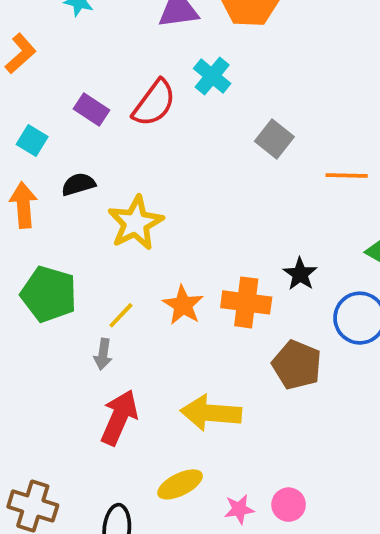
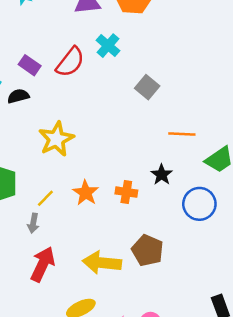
orange line: (347, 175) -> (182, 134), moved
black semicircle: (78, 184) -> (18, 96), moved
orange cross: (246, 302) -> (126, 192), size x0.7
brown pentagon: (297, 365) -> (148, 250), moved

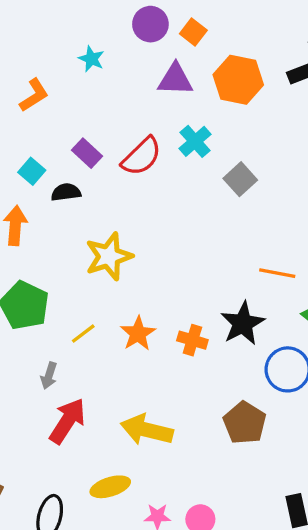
gray square: (147, 87) -> (240, 179), moved
black star: (162, 175) -> (243, 323), size x1.5
gray arrow: (33, 223) -> (49, 376), moved
brown pentagon: (148, 250) -> (245, 423), moved

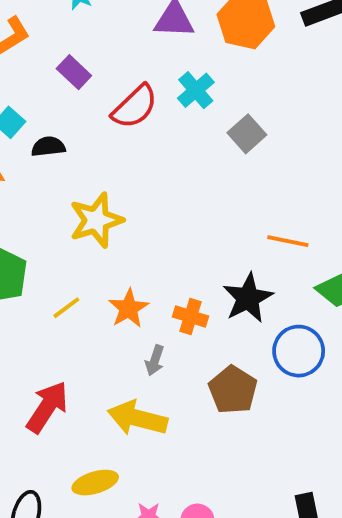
purple rectangle: (87, 153) -> (74, 72), moved
gray arrow: (49, 376) -> (155, 360), moved
brown pentagon: (245, 423) -> (233, 390), moved

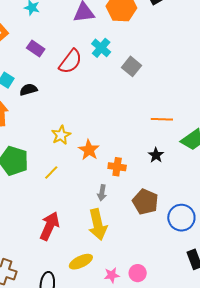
yellow star: (96, 220) -> (61, 135), moved, size x0.7
black star: (248, 298) -> (156, 155), moved, size x0.6
orange star: (129, 308) -> (89, 150), moved
blue circle: (299, 351) -> (181, 218), moved
yellow arrow: (137, 418) -> (98, 224), turned -108

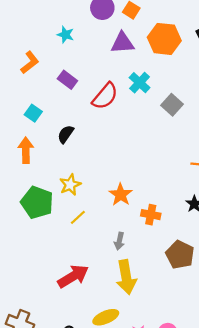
black semicircle: (28, 90) -> (66, 134), moved, turned -42
yellow star: (61, 135) -> (70, 185), moved
gray arrow: (102, 193) -> (119, 241), moved
red arrow: (50, 226) -> (73, 276), turned 32

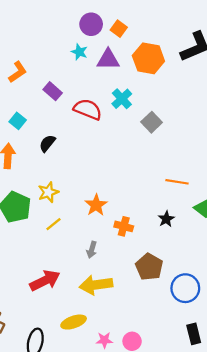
cyan star: (65, 35) -> (79, 52), moved
red semicircle: (105, 96) -> (88, 109), turned -112
yellow arrow: (126, 277) -> (96, 285), turned 88

